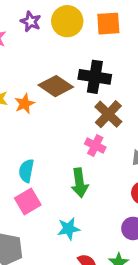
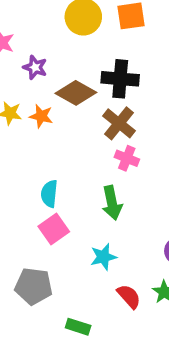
purple star: (31, 21) -> (35, 67), moved
orange star: (24, 104) -> (41, 116), turned -30
brown cross: (108, 114) -> (119, 123), moved

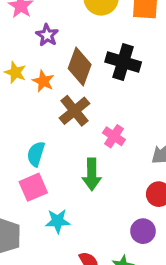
brown diamond: (76, 93) -> (80, 67), turned 69
brown cross: (119, 123) -> (74, 111), moved
cyan star: (103, 257) -> (58, 221), moved

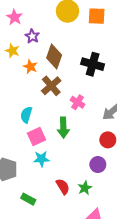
black cross: (123, 62) -> (93, 64), moved
yellow star: (15, 72) -> (12, 51), moved
pink square: (33, 187) -> (36, 136), moved

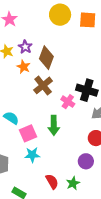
purple star: (32, 36) -> (25, 47), moved
black cross: (93, 64) -> (87, 90), moved
cyan semicircle: (26, 115) -> (11, 118), moved, turned 105

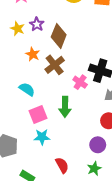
orange star: (24, 67) -> (33, 54), moved
cyan semicircle: (11, 118) -> (27, 89), moved
green star: (73, 183) -> (94, 169), moved

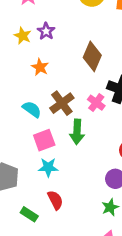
brown diamond: (59, 36) -> (92, 56), moved
brown cross: (55, 65) -> (62, 103), moved
red semicircle: (62, 165) -> (55, 200), moved

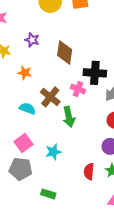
purple star: (46, 31) -> (32, 40), moved
pink square: (44, 140) -> (23, 143), moved
red semicircle: (55, 200) -> (89, 171), moved, turned -133

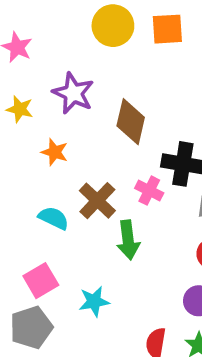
purple star: (32, 40) -> (73, 93), size x1.5
gray pentagon: (21, 169) -> (31, 327), turned -30

